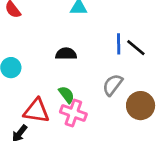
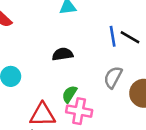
green semicircle: (67, 95) -> (69, 94), turned -102

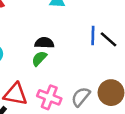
gray semicircle: (113, 77) -> (81, 97), moved
green semicircle: (69, 94) -> (39, 58), moved

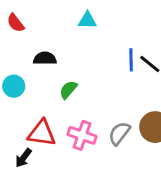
black semicircle: (44, 43) -> (45, 58), moved

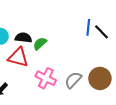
black semicircle: (45, 58) -> (23, 38), moved
red triangle: (42, 133) -> (18, 57), moved

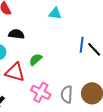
black semicircle: (23, 38) -> (16, 34), moved
gray semicircle: (73, 80) -> (67, 94), turned -42

